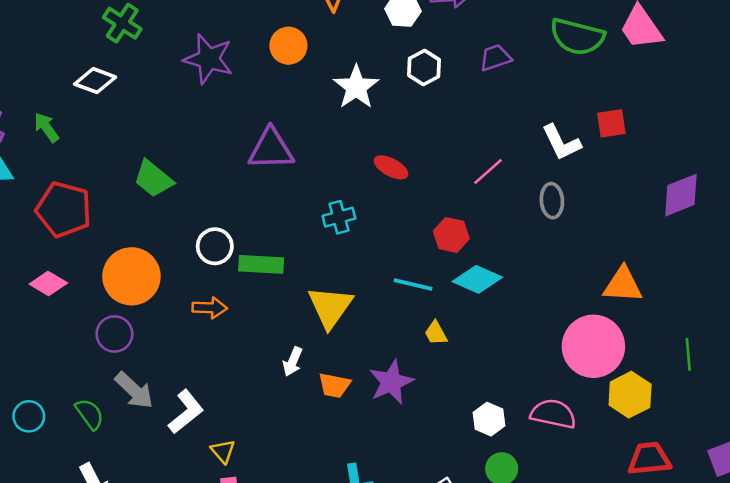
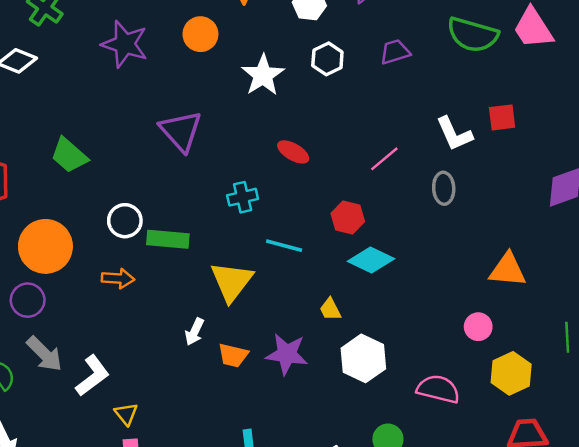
purple triangle: (271, 149) -> (181, 131), turned 48
cyan line: (413, 285) -> (284, 246), moved
pink circle: (593, 346) -> (478, 327), size x0.5
purple star: (391, 382) -> (287, 354), turned 30
white hexagon: (489, 419) -> (363, 358), moved, size x1.5

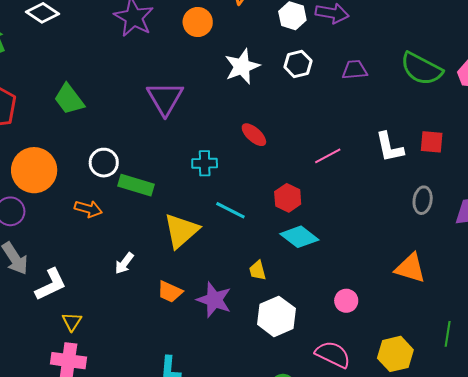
gray ellipse: (444, 188) -> (423, 200), moved
pink circle: (478, 327) -> (346, 301), moved
white arrow: (194, 332) -> (124, 263), moved

